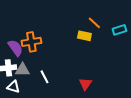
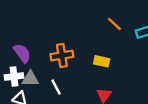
yellow rectangle: (84, 36) -> (102, 61), moved
orange cross: (31, 42) -> (62, 55), moved

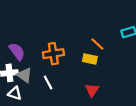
orange line: (114, 24) -> (97, 44), moved
gray triangle: (30, 79) -> (24, 75), turned 35

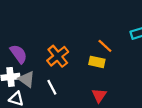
orange cross: (53, 54) -> (58, 56), turned -30

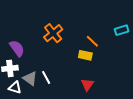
orange cross: (58, 56) -> (53, 33), moved
gray triangle: (27, 79) -> (30, 78), moved

